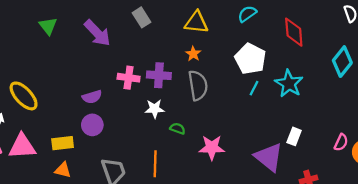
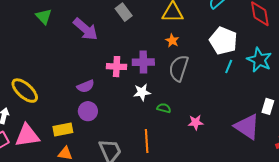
green triangle: (48, 26) -> (44, 16), moved
gray semicircle: (198, 85) -> (179, 68), turned -148
pink star: (212, 148) -> (196, 122), size x0.7

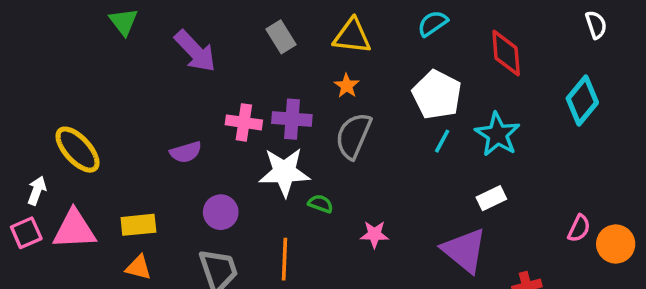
gray rectangle: (124, 12) -> (281, 37), moved
white star: (142, 92) -> (285, 172), size x1.6
white rectangle: (268, 106) -> (491, 198), moved, turned 42
purple circle: (88, 111) -> (221, 212), moved

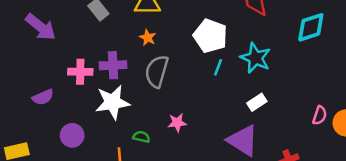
cyan diamond: (582, 101) -> (311, 27), turned 40
green semicircle: (321, 204) -> (141, 137), moved
pink star: (374, 234) -> (177, 123), moved

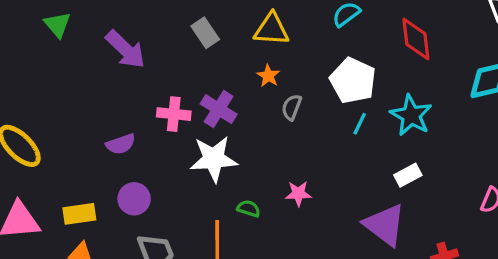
purple cross: (113, 65) -> (219, 109), turned 30
gray semicircle: (157, 71) -> (292, 107), moved, size x0.6
purple circle: (72, 135) -> (134, 199), moved

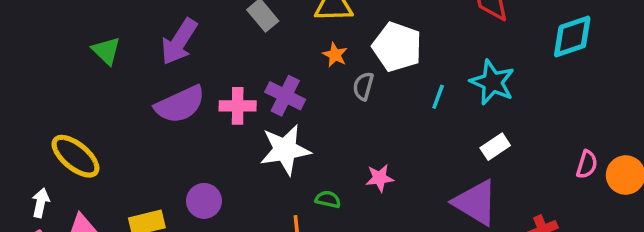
green triangle: (57, 25) -> (106, 51), moved
purple arrow: (126, 49) -> (179, 42), turned 84
white pentagon: (353, 81) -> (397, 47), moved
purple semicircle: (121, 144) -> (180, 104), moved, size x1.6

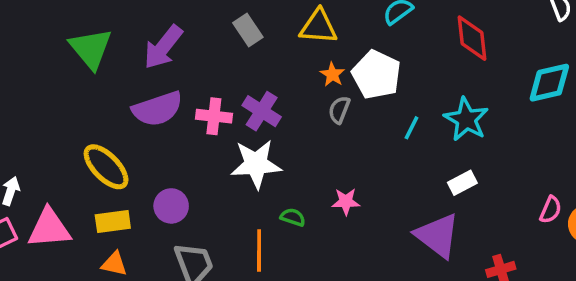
green triangle: (106, 51) -> (91, 48), size x1.5
orange star: (335, 55) -> (332, 74), moved
yellow ellipse: (75, 156) -> (106, 167), moved

